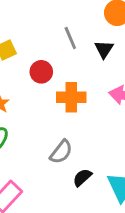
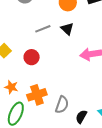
gray line: (70, 38) -> (43, 29), turned -70
orange cross: (71, 97) -> (37, 95), moved

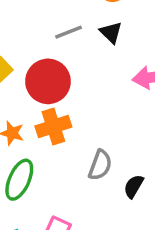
red circle: (32, 57) -> (48, 81), size x1.6
orange cross: (37, 95) -> (53, 127), moved

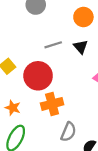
orange cross: (53, 127) -> (52, 104), moved

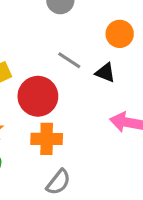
gray line: (53, 45) -> (69, 60), turned 36
black triangle: (81, 47) -> (105, 73), turned -42

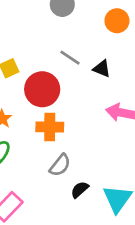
orange circle: (120, 34) -> (117, 21), moved

